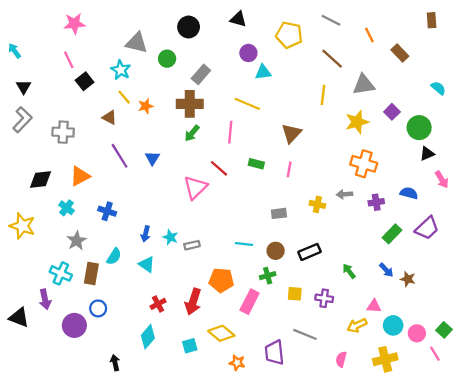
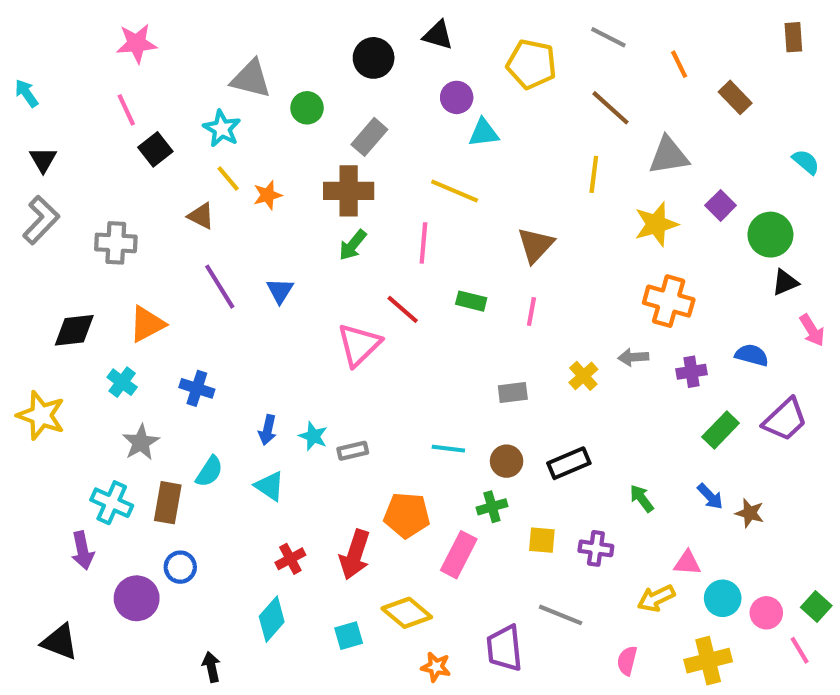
black circle: (189, 27) -> (374, 58), moved
yellow cross: (317, 204) -> (583, 376), turned 35
black triangle: (19, 317) -> (60, 642), moved

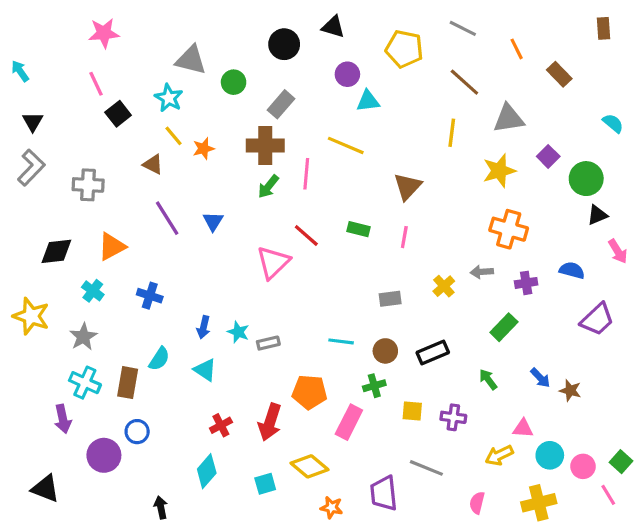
pink line: (423, 243) -> (306, 174), moved
green rectangle: (721, 430) -> (504, 327), moved
gray star: (141, 442) -> (83, 337), moved

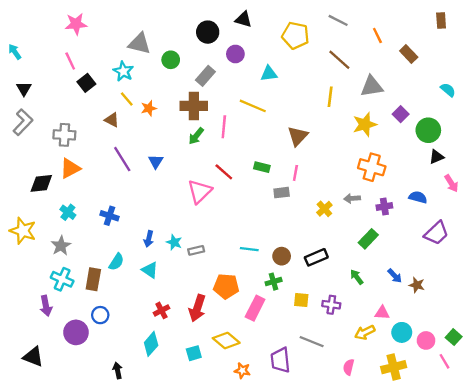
purple circle: (347, 74) -> (235, 54), moved
orange triangle: (112, 247) -> (70, 168), moved
gray rectangle: (390, 299) -> (282, 193), moved

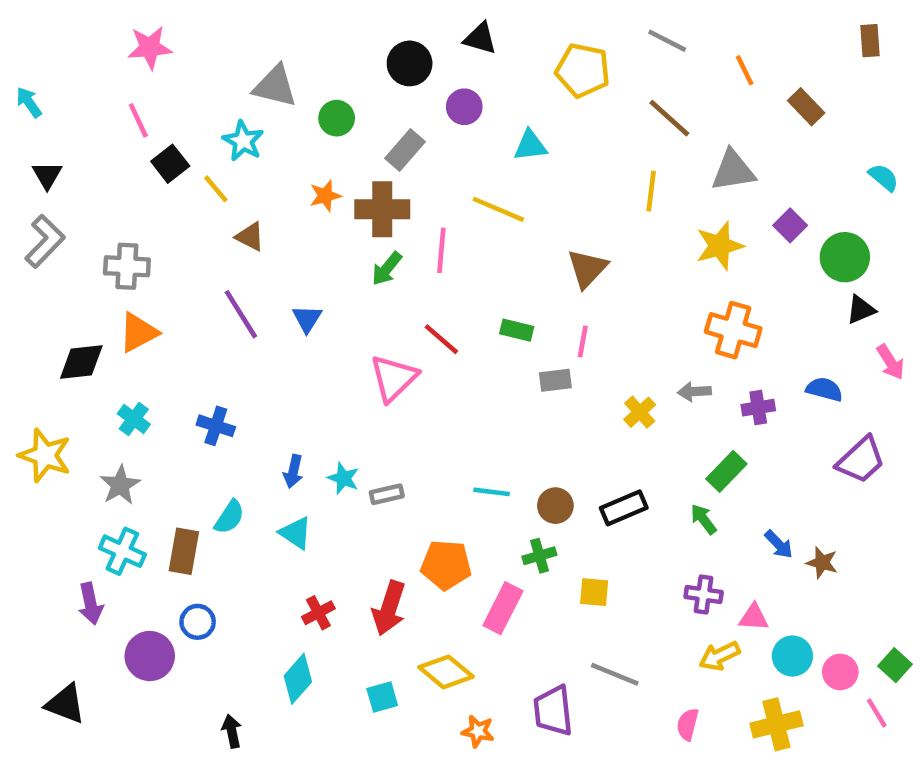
yellow line: (127, 99) -> (216, 189), moved
orange star: (149, 108) -> (325, 196), moved
brown triangle: (112, 120) -> (250, 237), moved
green arrow: (357, 277) -> (704, 519), moved
purple cross: (331, 305) -> (704, 594), moved

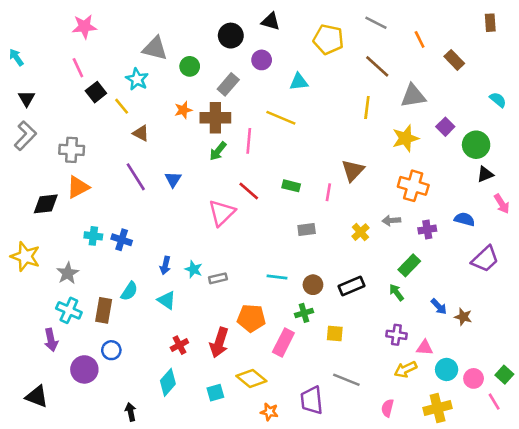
brown triangle: (587, 269) -> (353, 170), moved
gray rectangle: (555, 380) -> (307, 229), moved
cyan cross: (134, 419) -> (93, 236), moved, turned -30

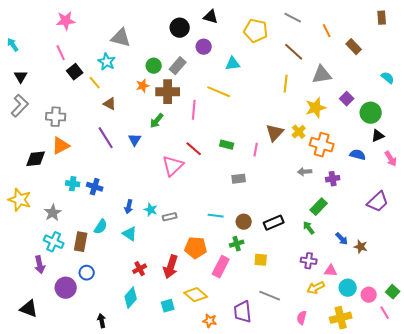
green circle: (190, 66) -> (154, 66), moved
green arrow: (218, 151) -> (157, 121), moved
blue semicircle: (465, 219) -> (358, 155), moved
yellow cross: (360, 232) -> (299, 132), moved

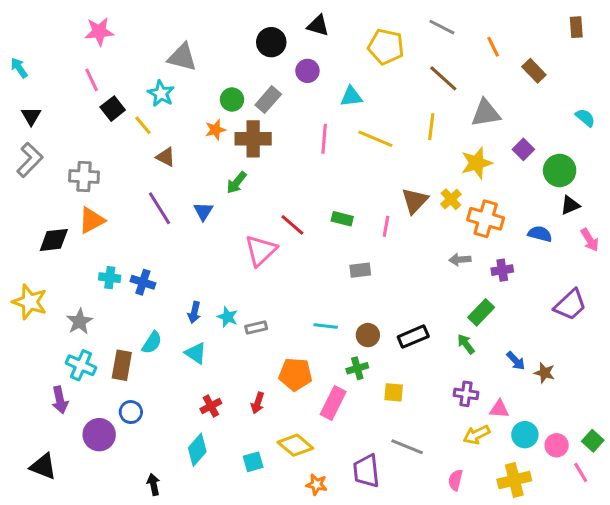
yellow line: (219, 92) -> (375, 139), moved
pink line: (194, 110) -> (324, 139), moved
red arrow: (171, 267) -> (258, 403), size x0.6

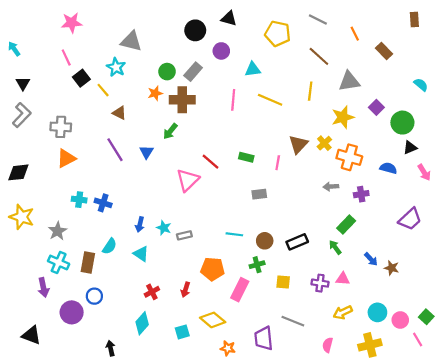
black diamond: (54, 240) -> (18, 172), moved
purple cross: (466, 394) -> (320, 283), moved
pink triangle: (499, 409) -> (343, 279), moved

